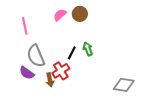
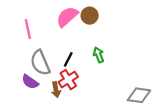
pink semicircle: (60, 15) -> (67, 17), size x1.5
black line: (72, 53) -> (68, 59), moved

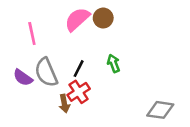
purple semicircle: (30, 82) -> (23, 78), moved

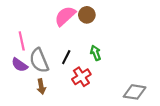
pink line: (32, 34) -> (22, 41), moved
red cross: (79, 92) -> (81, 77), moved
brown arrow: (64, 104) -> (41, 87), moved

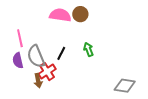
pink semicircle: (65, 16) -> (60, 15), turned 50
purple semicircle: (20, 65) -> (18, 60), turned 42
red cross: (81, 77) -> (47, 72), moved

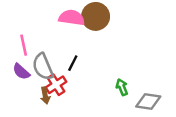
brown circle: (80, 14) -> (96, 16), size x1.5
green arrow: (88, 49) -> (122, 87), moved
purple semicircle: (18, 60) -> (21, 72), turned -35

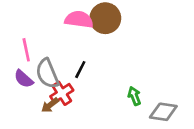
brown arrow: (45, 96) -> (50, 105), turned 63

